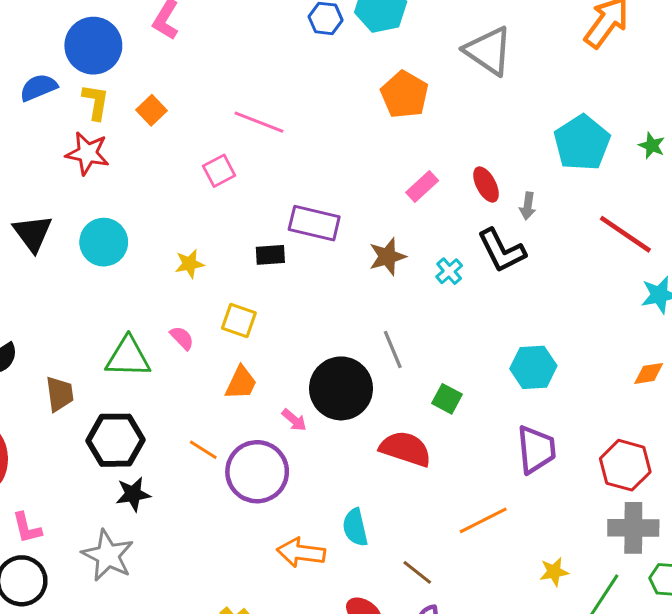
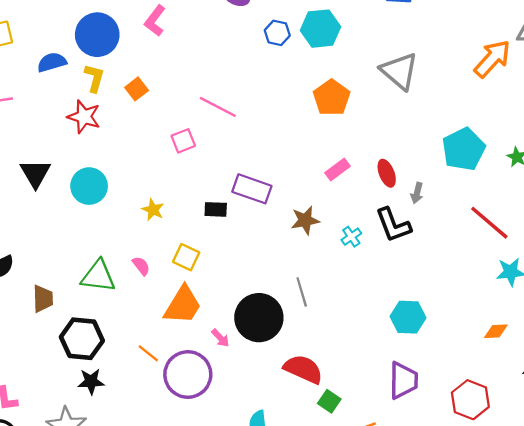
yellow star: (189, 264) -> (153, 210), turned 30
orange trapezoid: (241, 383) -> (183, 305), size x1.5
green square: (447, 399) -> (329, 401), moved

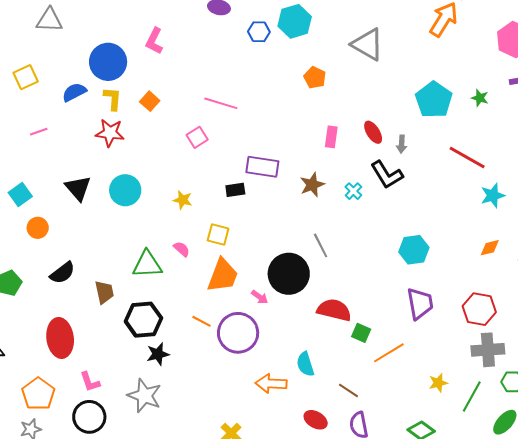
orange pentagon: (332, 98) -> (315, 78), size x0.7
pink rectangle: (338, 170) -> (331, 137), turned -35

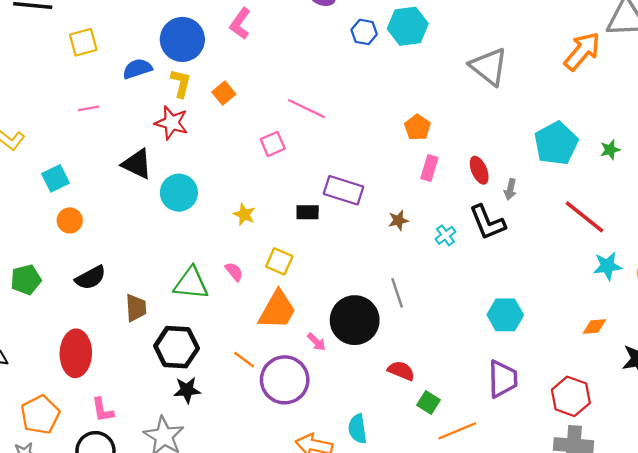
orange pentagon: (315, 78) -> (417, 127), moved
green star: (480, 98) -> (610, 150), turned 30
brown star: (312, 185) -> (398, 220), size x0.7
black triangle: (78, 188) -> (137, 164), moved, turned -32
red semicircle: (334, 310) -> (401, 371), size x0.7

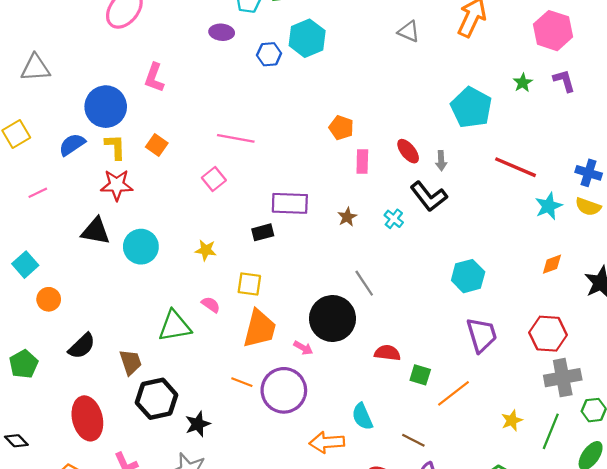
gray triangle: (489, 67) -> (409, 31), moved, size x0.6
green star: (610, 150) -> (523, 83), moved
black hexagon: (177, 347) -> (157, 399), moved

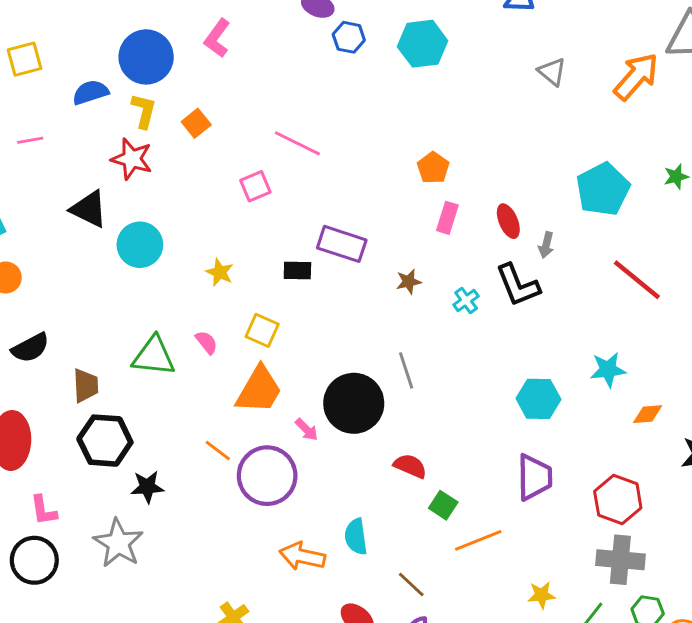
blue hexagon: (269, 54) -> (349, 37), moved
cyan star: (549, 206) -> (608, 370), moved

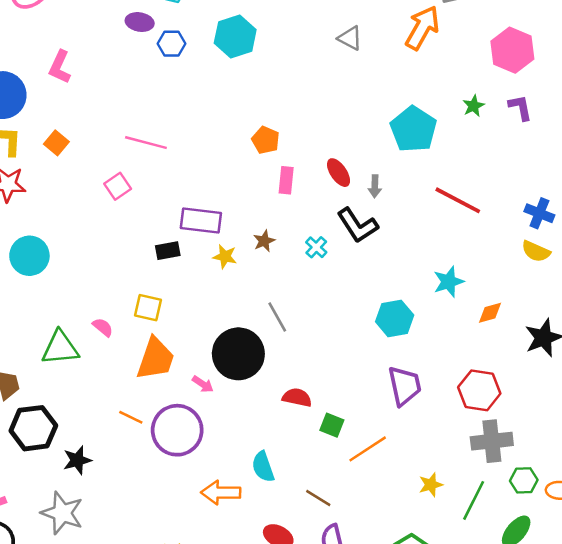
yellow star: (220, 272) -> (225, 257), moved

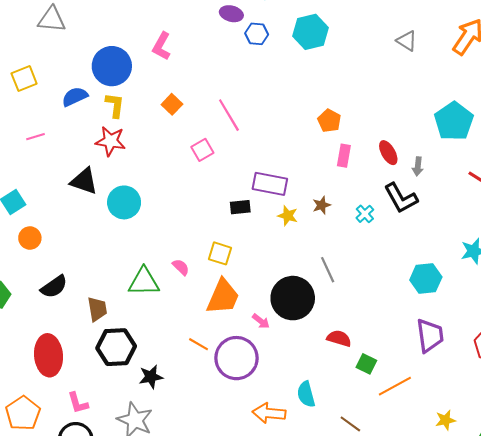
orange square: (56, 143) -> (172, 104), moved
pink line: (146, 143) -> (229, 115), turned 40

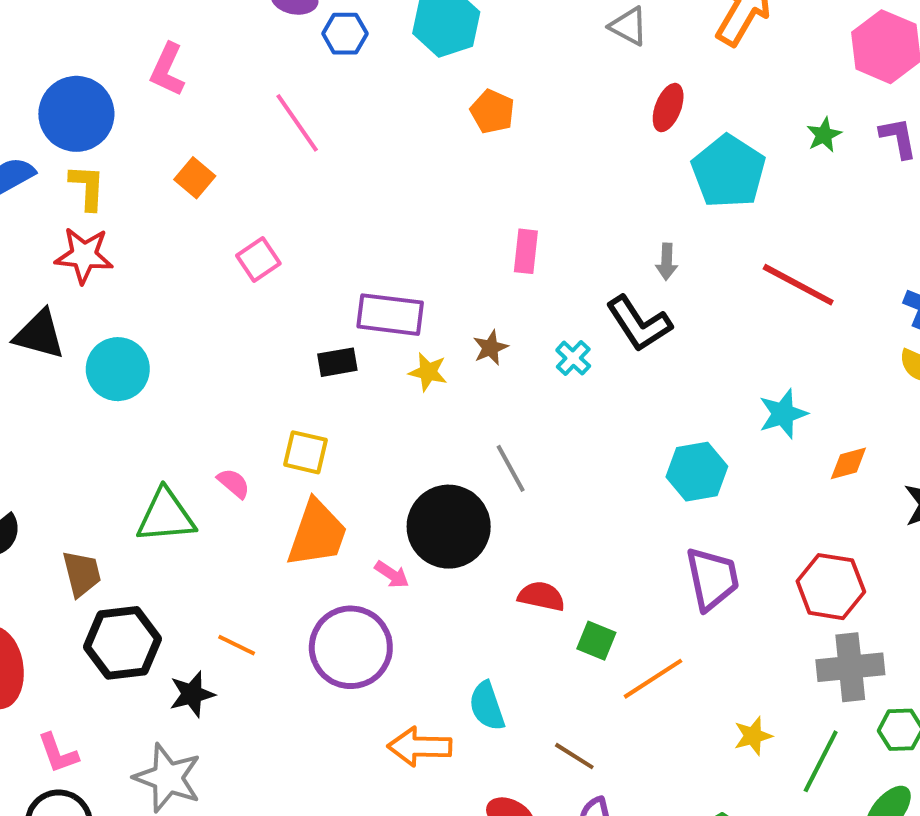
pink line: (229, 115) -> (297, 123), moved
orange pentagon: (329, 121) -> (492, 112), moved
red ellipse: (388, 153) -> (668, 108), moved, turned 55
orange line: (199, 344) -> (237, 645), moved

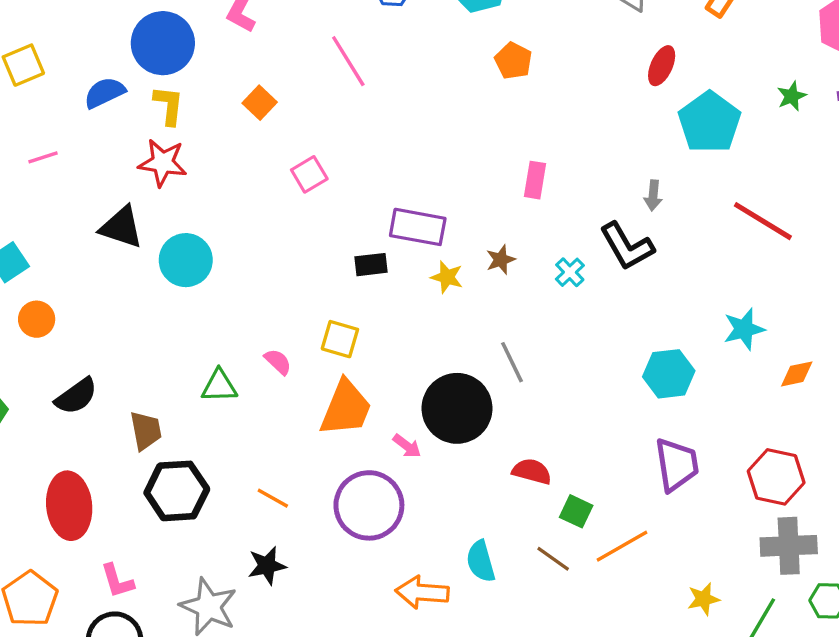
green triangle: (166, 516) -> (219, 386), size x0.7
black star: (192, 694) -> (267, 566), moved
brown line: (574, 756) -> (553, 559), moved

